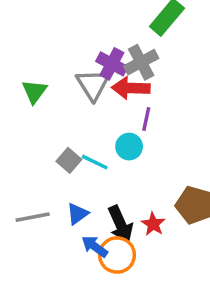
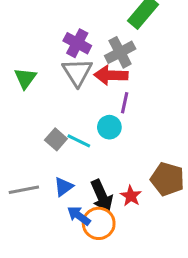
purple cross: (112, 64) -> (77, 43), moved

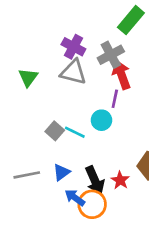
gray triangle: (77, 72) -> (73, 72), turned -44
red arrow: (111, 75) -> (122, 75), moved, turned 68

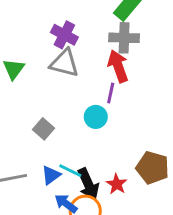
gray cross: (111, 55) -> (124, 38), moved, turned 30
cyan line: (75, 132) -> (70, 171), moved

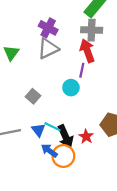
gray triangle: (64, 63) -> (48, 49), turned -40
blue triangle: (51, 175) -> (38, 130), turned -32

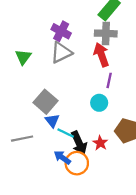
purple line: (82, 70) -> (109, 80), moved
cyan circle: (71, 88) -> (99, 103), moved
gray square: (33, 96) -> (46, 102), size x1.5
blue triangle: (38, 130) -> (52, 121), moved

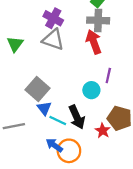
gray triangle: (61, 52) -> (53, 40), turned 45
purple line: (109, 80) -> (108, 76), moved
black arrow: (79, 143) -> (77, 117), moved
red star: (100, 143) -> (103, 131), moved

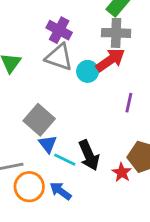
red arrow: (94, 42) -> (110, 60), turned 75
cyan circle: (91, 90) -> (88, 71), moved
orange circle: (69, 151) -> (29, 187), moved

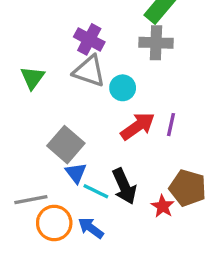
red arrow: (110, 60) -> (138, 126), moved

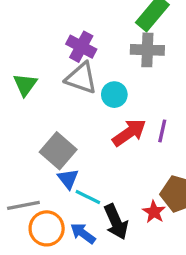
black arrow: (124, 186) -> (116, 222), moved

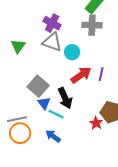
black arrow: (116, 222) -> (65, 98), moved
orange circle: (47, 228) -> (20, 133), moved

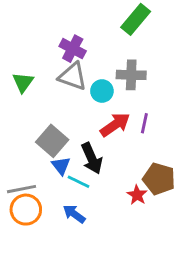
gray cross: (92, 25) -> (131, 75), moved

